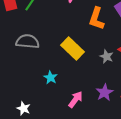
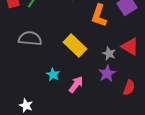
purple star: (104, 92) -> (107, 74), moved
pink arrow: (76, 99) -> (76, 84), moved

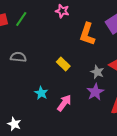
gray semicircle: (30, 38) -> (18, 57), size x0.7
yellow rectangle: (75, 46) -> (63, 64), size x0.6

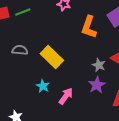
green line: (21, 19) -> (23, 12), turned 35
yellow rectangle: (63, 64) -> (52, 57), moved, size x1.6

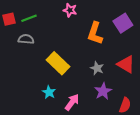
gray semicircle: (20, 50) -> (26, 39), moved
gray star: (99, 65) -> (97, 68), moved

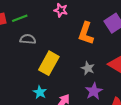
gray semicircle: (26, 39) -> (28, 39), moved
yellow rectangle: (58, 63) -> (49, 63), turned 75

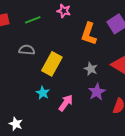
green line: (20, 18) -> (33, 20), moved
gray semicircle: (28, 39) -> (27, 50), moved

